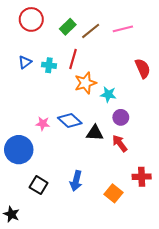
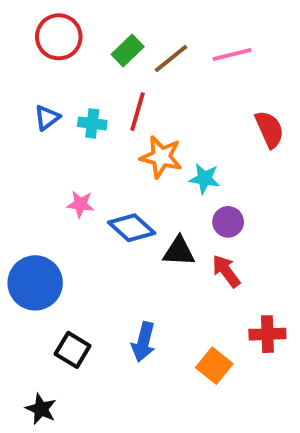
orange star: (85, 83) -> (161, 157), turned 30
pink star: (43, 124) -> (80, 204), moved
black star: (11, 214) -> (41, 409), moved

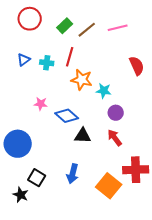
black triangle: (179, 251) -> (83, 136), moved
red cross: (267, 334) -> (136, 170), size x1.4
orange square: (214, 366) -> (109, 186), size x1.4
black star: (41, 409) -> (21, 195), moved

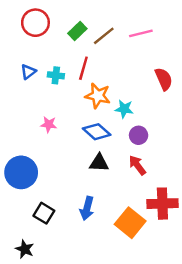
blue diamond: (67, 116) -> (97, 132), moved
black star: (21, 195) -> (25, 249), moved

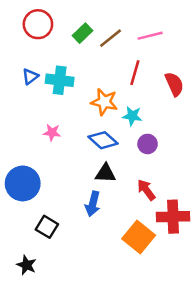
red line: (83, 68) -> (135, 73), moved
cyan cross: (56, 75) -> (60, 80), size x1.5
red arrow: (137, 165) -> (146, 190), moved
blue arrow: (87, 208) -> (93, 204), moved

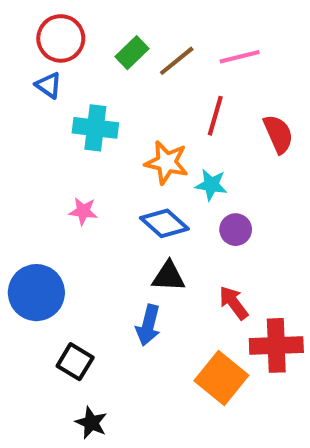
blue triangle: (30, 76) -> (49, 85), moved, turned -48
black star: (26, 265) -> (91, 423), moved

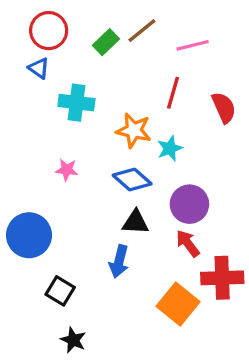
brown line: (177, 61) -> (142, 31), moved
cyan star: (211, 185) -> (170, 148), turned -30
purple circle: (236, 230) -> (189, 204), moved, size x1.5

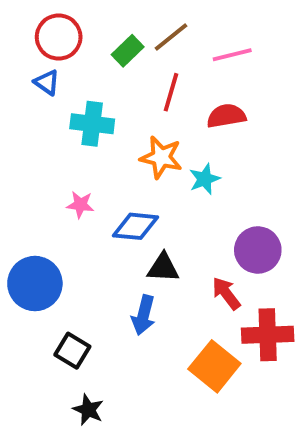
red line: (173, 93) -> (171, 92), moved
red semicircle: (224, 108) -> (226, 116), moved, turned -76
blue diamond: (132, 180) -> (136, 226), moved, turned -36
purple circle: (189, 204) -> (258, 250), moved

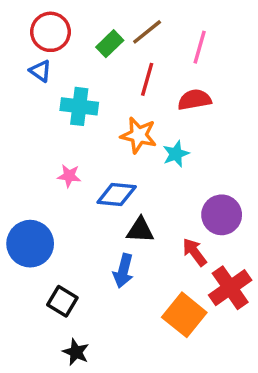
pink line: (232, 55) -> (200, 47), turned -60
red cross: (268, 335) -> (230, 288), turned -33

